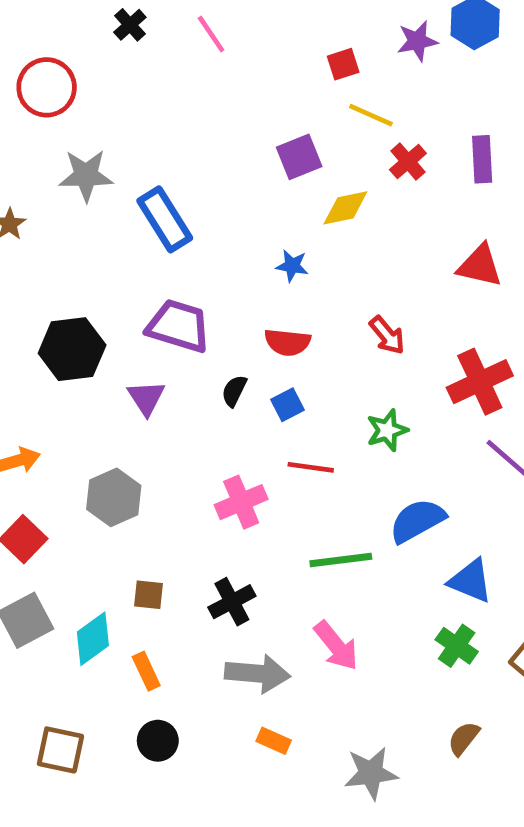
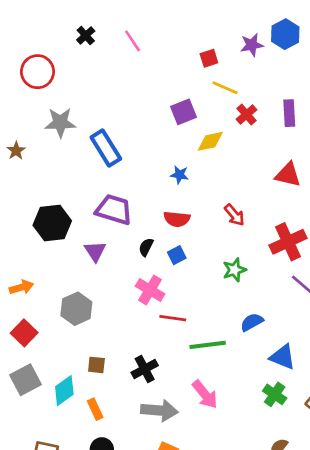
red line: (311, 467) -> (173, 318), moved
pink cross: (241, 502) -> (150, 290), moved, turned -36
blue semicircle: (417, 521) -> (252, 322), size x0.7

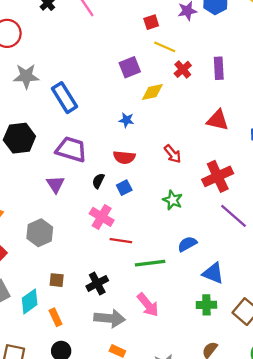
black hexagon: (52, 223) -> (19, 138), moved
green star: (234, 270) -> (173, 200), turned -30
green cross: (275, 394) -> (206, 305), turned -36

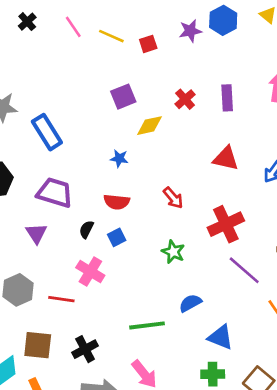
yellow line: (165, 47) -> (111, 36), moved
red line: (121, 241) -> (61, 299), moved
brown square: (57, 280) -> (38, 345), size x1.6

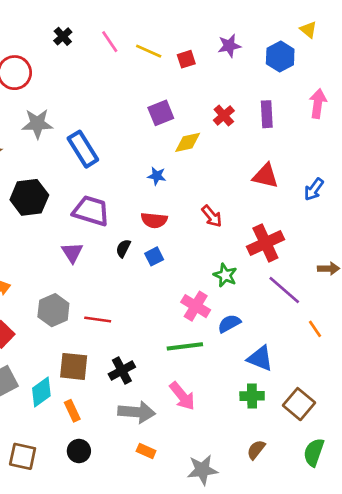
blue hexagon: (223, 20) -> (280, 56), moved
green star: (173, 252) -> (225, 275), moved
pink cross: (90, 272) -> (196, 306), moved

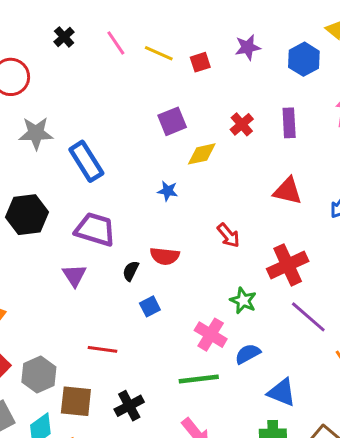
red semicircle: (154, 220) -> (165, 256), moved
blue square: (154, 256) -> (150, 306), moved
gray hexagon: (53, 310) -> (39, 375), moved

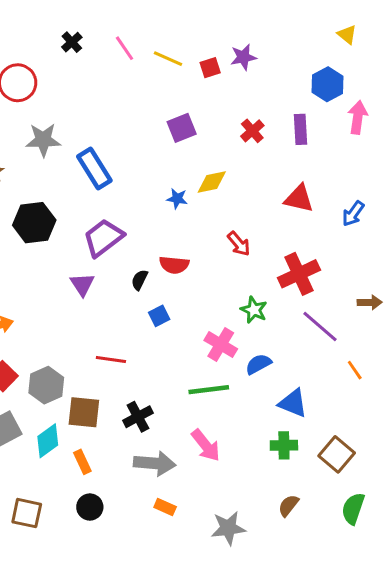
purple star: (248, 47) -> (243, 57), moved
blue hexagon: (304, 59) -> (328, 84), moved
yellow diamond: (202, 154) -> (212, 182), moved
purple trapezoid: (95, 229) -> (103, 238), turned -54

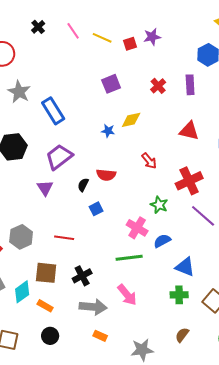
gray star: (43, 140) -> (19, 92), turned 30
gray hexagon: (46, 385) -> (21, 237), moved
orange rectangle: (82, 462) -> (45, 306), turned -35

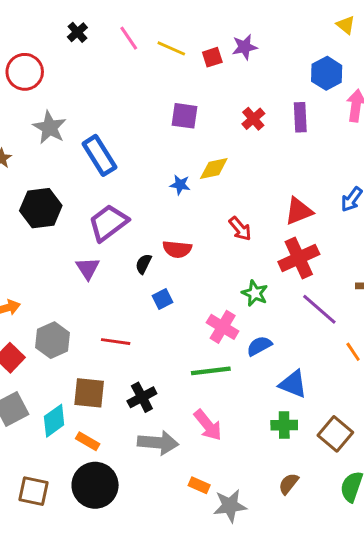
purple square: (111, 84) -> (184, 116), turned 30
red triangle: (189, 131) -> (299, 211), moved, turned -35
black circle: (50, 336) -> (95, 485), size x1.8
orange rectangle: (100, 336) -> (199, 485), moved

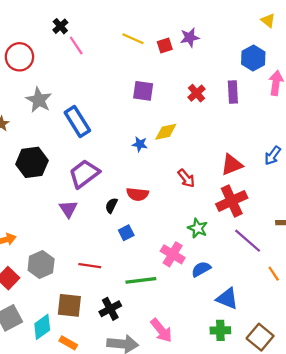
pink line: (129, 38) -> (76, 45), moved
green line: (211, 371) -> (141, 280), moved

